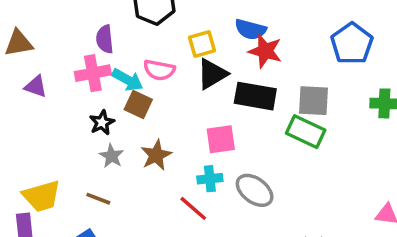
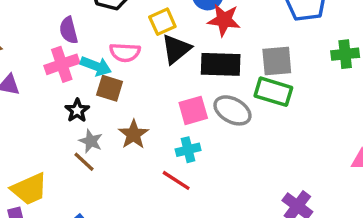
gray ellipse: (255, 190) -> (232, 110), moved
brown line: (98, 199) -> (84, 162), moved, turned 30

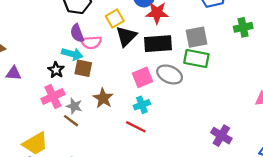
purple semicircle: (69, 30) -> (77, 33), moved
pink cross: (62, 64) -> (53, 96), moved
black star: (77, 110) -> (56, 70), moved

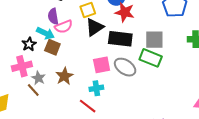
pink semicircle: (91, 42) -> (64, 27), turned -30

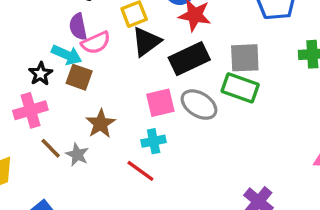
black rectangle: (120, 39) -> (189, 59), turned -30
gray star: (38, 78) -> (77, 155), moved

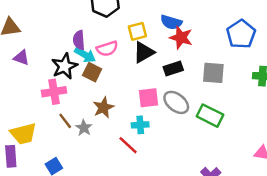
purple semicircle: (78, 27) -> (79, 40), moved
black rectangle: (189, 59) -> (173, 68), size x0.7
black star: (41, 74) -> (65, 66), size x1.5
green rectangle: (240, 88) -> (210, 116), moved

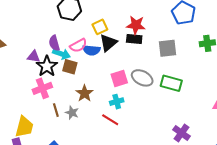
blue semicircle: (171, 22) -> (91, 50), moved
purple triangle: (21, 58) -> (34, 57), moved
black rectangle: (173, 68) -> (134, 39), moved, turned 35
brown line: (65, 121) -> (56, 110), turned 32
yellow trapezoid: (23, 134) -> (24, 127), turned -50

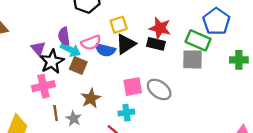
purple triangle: (34, 57) -> (38, 48), turned 32
green rectangle: (171, 83) -> (198, 40), moved

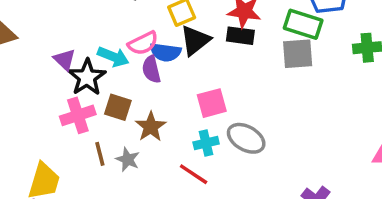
purple semicircle: (64, 36) -> (151, 69), moved
brown square: (78, 66) -> (118, 107), moved
gray ellipse: (159, 89) -> (246, 138), moved

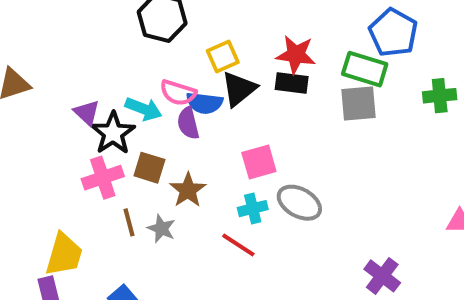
pink semicircle: (143, 43) -> (178, 93), turned 44

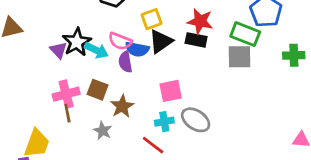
black star: (113, 133) -> (77, 42), moved
brown line: (129, 222) -> (67, 113), moved

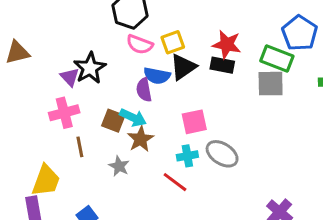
pink semicircle: (120, 41) -> (140, 44), moved
cyan arrow: (96, 50) -> (133, 118), moved
pink cross: (66, 94) -> (64, 113), moved

